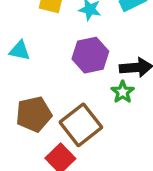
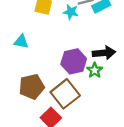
purple hexagon: (90, 55) -> (74, 61), moved

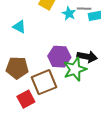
green star: (95, 70) -> (75, 69), size x1.6

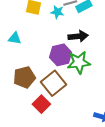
black arrow: (87, 57) -> (78, 36), moved
green star: (75, 69) -> (79, 62), turned 30

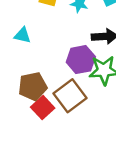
red square: (41, 104) -> (43, 108), moved

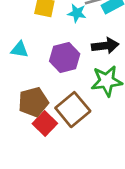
purple hexagon: (81, 60) -> (65, 57), moved

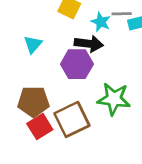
black arrow: (105, 46) -> (89, 44), moved
cyan triangle: (20, 49) -> (33, 44), turned 48

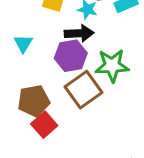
green star: (114, 99) -> (112, 66), moved
brown square: (72, 119) -> (84, 90), moved

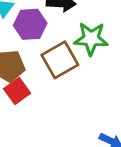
purple hexagon: (71, 56) -> (30, 24), moved

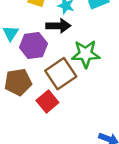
red square: (17, 91) -> (47, 102), moved

